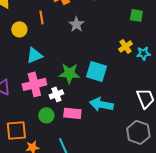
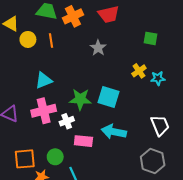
gray star: (76, 24) -> (98, 48), moved
yellow circle: (19, 29) -> (28, 39), moved
green circle: (46, 115) -> (55, 157), moved

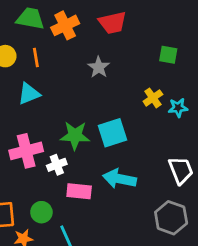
cyan triangle: (44, 80) -> (29, 94), moved
cyan square: (109, 97) -> (113, 133), turned -35

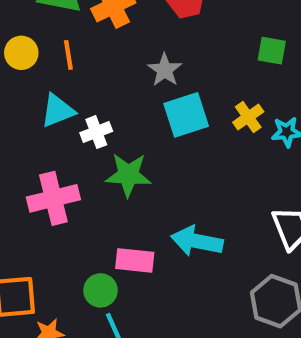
cyan square: (113, 133) -> (186, 115), moved
white cross: (57, 165) -> (96, 132), moved
green circle: (41, 212) -> (100, 290), moved

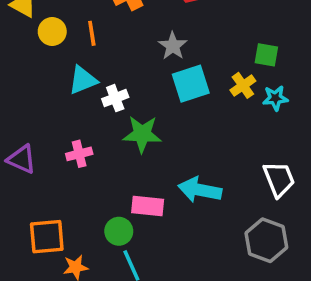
green square: (272, 51) -> (266, 55), moved
pink cross: (53, 198) -> (79, 154), size x0.6

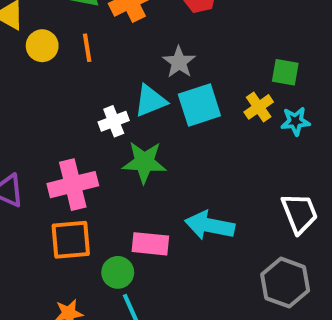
cyan triangle: (83, 80) -> (150, 101), moved
pink cross: (79, 154) -> (73, 185), size x1.6
orange square: (47, 237) -> (71, 240), moved

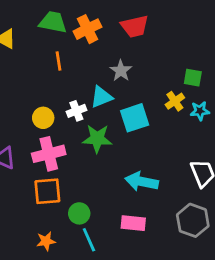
yellow circle: (42, 46) -> (43, 118), moved
cyan square: (199, 105) -> (135, 118), moved
pink rectangle: (150, 244) -> (133, 223), moved

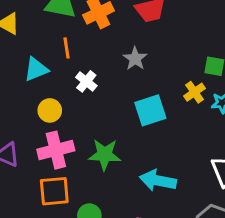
cyan triangle: (101, 97) -> (36, 69), moved
white cross: (76, 111) -> (86, 81), moved, turned -30
green star: (97, 139) -> (105, 155), moved

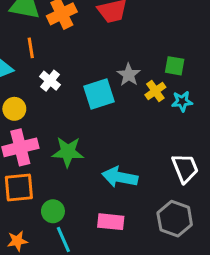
gray star: (135, 59) -> (129, 75), moved
cyan square: (150, 110) -> (99, 94), moved

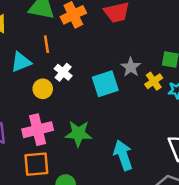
yellow circle: (14, 109) -> (43, 89), moved
cyan arrow: (120, 177) -> (123, 155), turned 60

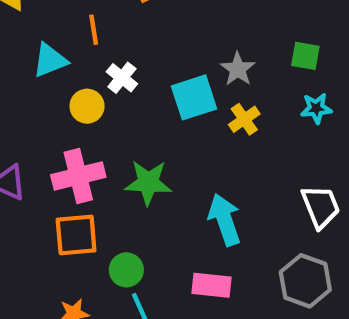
yellow cross: (154, 81) -> (244, 119), moved

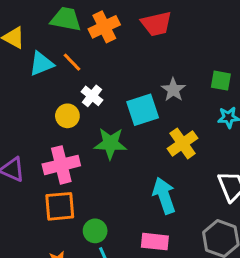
orange line: (94, 30) -> (72, 62), turned -35
cyan triangle: (50, 60) -> (41, 64), moved
yellow cross: (244, 119) -> (182, 143), moved, size x1.4
green star: (148, 183) -> (110, 143), moved

